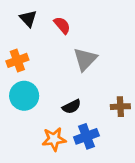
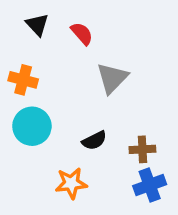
orange cross: (17, 60) -> (23, 80), turned 35
brown cross: (120, 107) -> (142, 149), moved
blue cross: (86, 136) -> (150, 185), moved

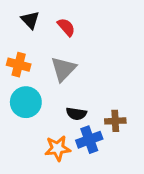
gray triangle: (112, 78) -> (63, 69), moved
black semicircle: (94, 140) -> (76, 114), turned 36
blue cross: (150, 185) -> (89, 140), moved

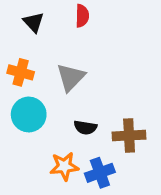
red semicircle: (66, 27) -> (82, 16), moved, turned 42
brown cross: (115, 121) -> (129, 136), size x1.4
blue cross: (89, 140) -> (100, 173), moved

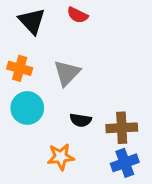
red semicircle: (82, 16) -> (78, 15), turned 115
black triangle: (34, 22) -> (32, 21), size x1.4
blue cross: (100, 173) -> (125, 163), moved

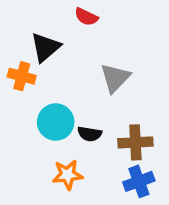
black triangle: (32, 21) -> (45, 47), moved, turned 32
gray triangle: (67, 73) -> (115, 78), moved
cyan circle: (27, 108) -> (56, 122), moved

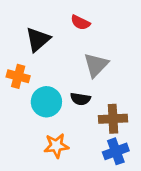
red semicircle: (86, 17) -> (80, 23), moved
orange cross: (22, 76) -> (18, 76), moved
black semicircle: (90, 134) -> (80, 99), moved

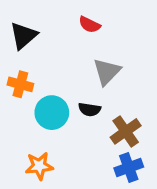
black triangle: (38, 39) -> (24, 36), moved
brown cross: (113, 119) -> (126, 131), turned -32
orange star: (56, 146) -> (39, 166), moved

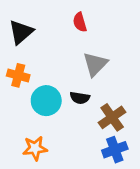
red semicircle: (89, 25) -> (80, 22), turned 48

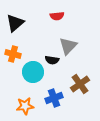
red semicircle: (80, 22) -> (57, 16), turned -80
black semicircle: (80, 98) -> (52, 60), moved
blue cross: (115, 150) -> (54, 98), moved

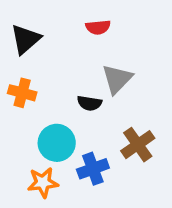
cyan circle: (33, 72) -> (57, 143), moved

